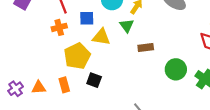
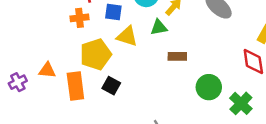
green triangle: (127, 26) -> (159, 27), turned 48
orange rectangle: (64, 85) -> (75, 86), size x1.5
orange triangle: (39, 87) -> (47, 70), moved

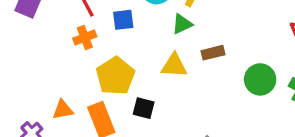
yellow triangle: (127, 36) -> (174, 66), moved

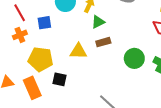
green triangle: (182, 24) -> (98, 22), moved
yellow pentagon: (115, 76) -> (41, 59), turned -30

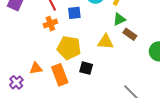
green triangle: (98, 22) -> (119, 19), moved
brown rectangle: (103, 42) -> (130, 34), turned 48

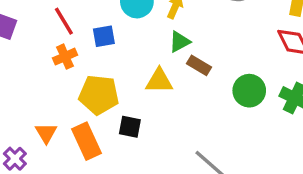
orange triangle: (36, 68) -> (46, 133), turned -48

